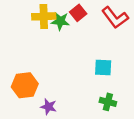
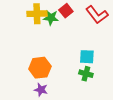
orange hexagon: (25, 85) -> (40, 68), moved
green cross: (108, 102) -> (86, 74), moved

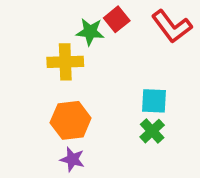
yellow cross: (37, 14) -> (65, 62), moved
green cross: (86, 74) -> (152, 131), turned 32

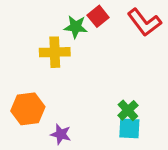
cyan square: (154, 101) -> (129, 128), moved
orange hexagon: (71, 120) -> (28, 109), moved

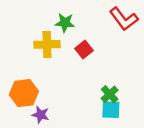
red square: (98, 16) -> (84, 50), moved
purple star: (61, 134) -> (41, 115), moved

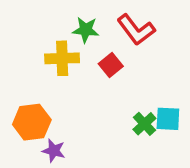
red L-shape: (124, 19) -> (136, 30), moved
cyan square: (111, 110) -> (168, 119), moved

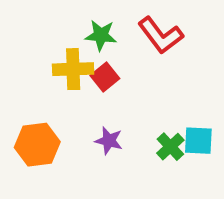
red square: (111, 65) -> (105, 77), moved
purple star: (54, 151) -> (109, 141), moved

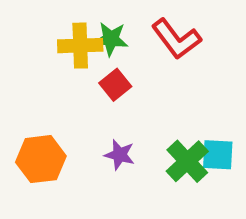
yellow cross: (73, 69) -> (80, 46), moved
green cross: (170, 147) -> (187, 161), size x1.4

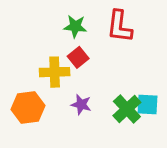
red L-shape: (176, 39) -> (120, 26), turned 44
yellow cross: (80, 46) -> (55, 72), moved

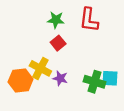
yellow cross: (55, 72) -> (40, 68), moved, turned 30
green cross: (127, 109) -> (94, 82), turned -30

